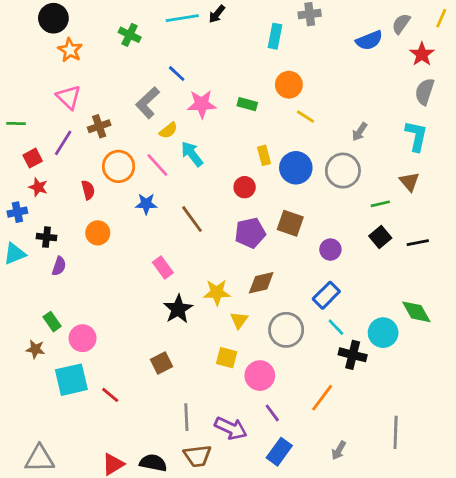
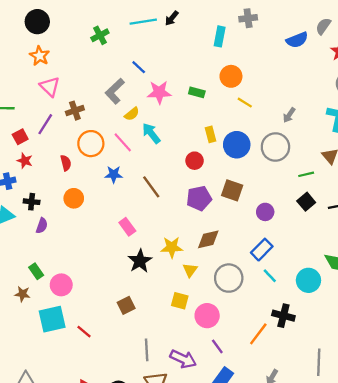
green cross: (130, 35) -> (100, 35), turned 36
orange star: (70, 50) -> (40, 56), moved
black cross: (353, 355) -> (283, 316), moved

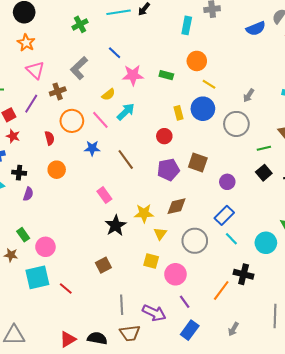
gray L-shape: (115, 91) -> (79, 68), moved
cyan arrow: (151, 133) -> (126, 112), turned 84
blue circle: (237, 145) -> (203, 109), moved

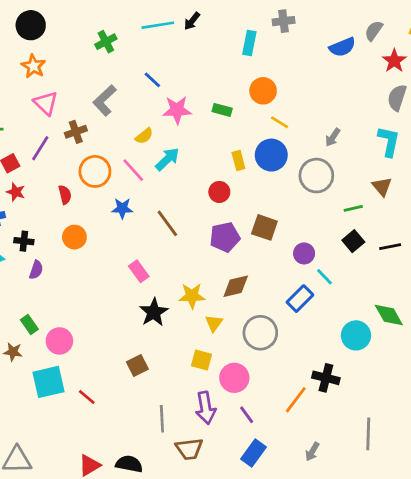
cyan line: (231, 239) -> (325, 277), moved
purple arrow: (154, 313) -> (206, 408), moved, turned 55
brown trapezoid: (130, 333) -> (189, 449), moved

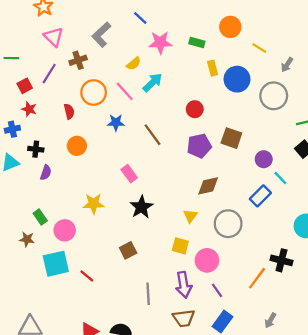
yellow line: (279, 122) -> (259, 48), moved
yellow rectangle: (238, 161) -> (213, 68), moved
yellow star: (192, 296) -> (94, 204), moved
brown trapezoid: (189, 449) -> (184, 318), moved

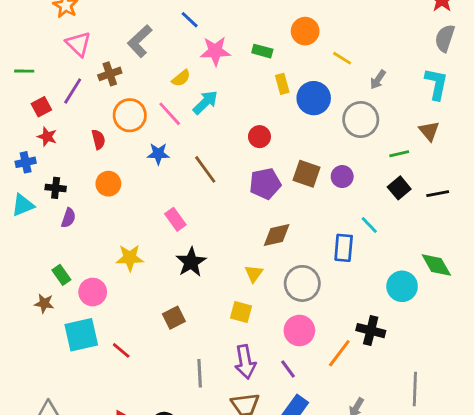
purple circle: (264, 159) -> (342, 177), moved
blue rectangle: (260, 196) -> (344, 248), turned -40
pink circle: (207, 260) -> (299, 331), moved

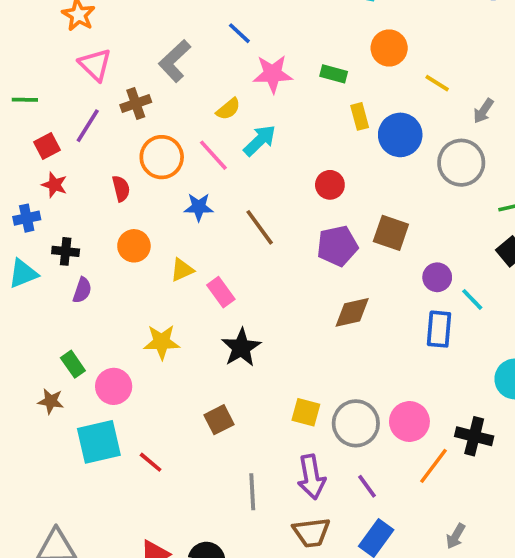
purple circle: (342, 177) -> (437, 277), moved
yellow triangle: (254, 273) -> (182, 270), moved, turned 30
gray circle: (302, 283) -> (356, 423), moved
pink circle: (299, 331) -> (409, 422), moved

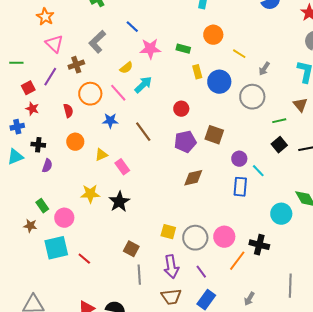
black star: (241, 348) -> (119, 202), moved
brown square: (219, 420) -> (131, 249), moved, turned -35

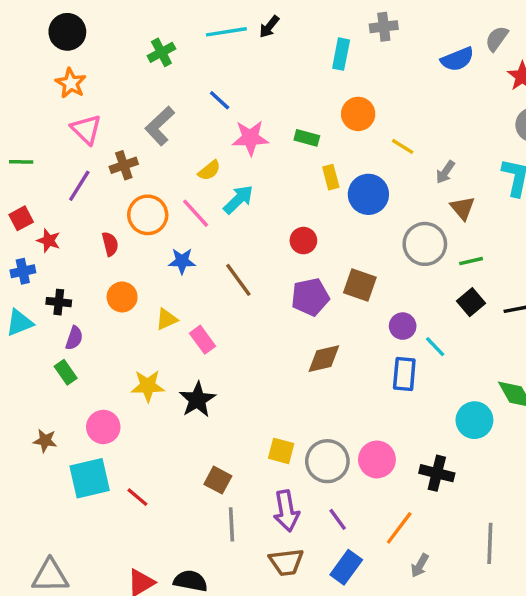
red square: (28, 88) -> (21, 218), moved
gray circle: (252, 97) -> (425, 244), moved
brown triangle: (300, 105) -> (462, 208), moved
green rectangle: (42, 206) -> (66, 372), moved
orange line: (237, 261) -> (399, 528), moved

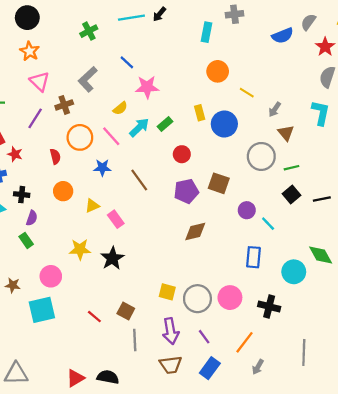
green rectangle: (307, 138) -> (165, 124), moved, turned -56
blue rectangle: (404, 374) -> (253, 257), moved
red line: (137, 497) -> (94, 317), moved

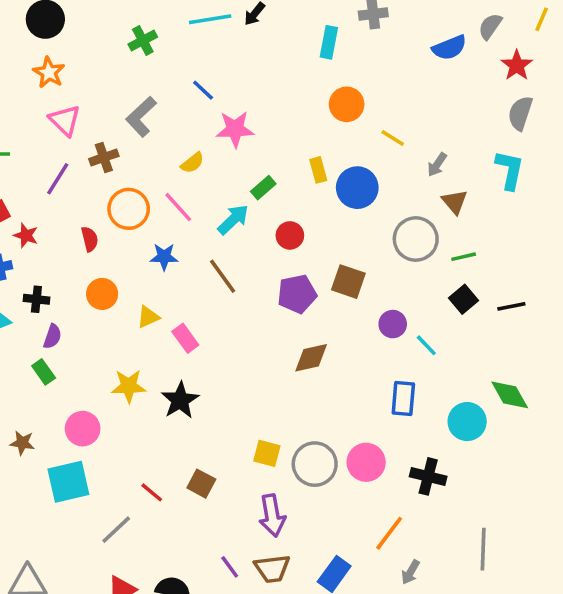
cyan arrow: (139, 127) -> (233, 220), moved
purple line: (204, 337) -> (230, 567), moved
gray line: (135, 340) -> (116, 530), moved, turned 50

